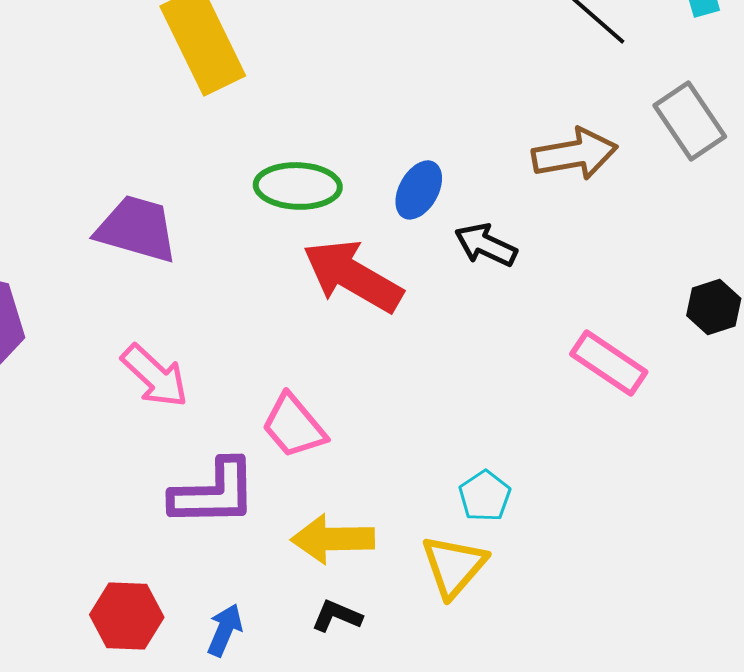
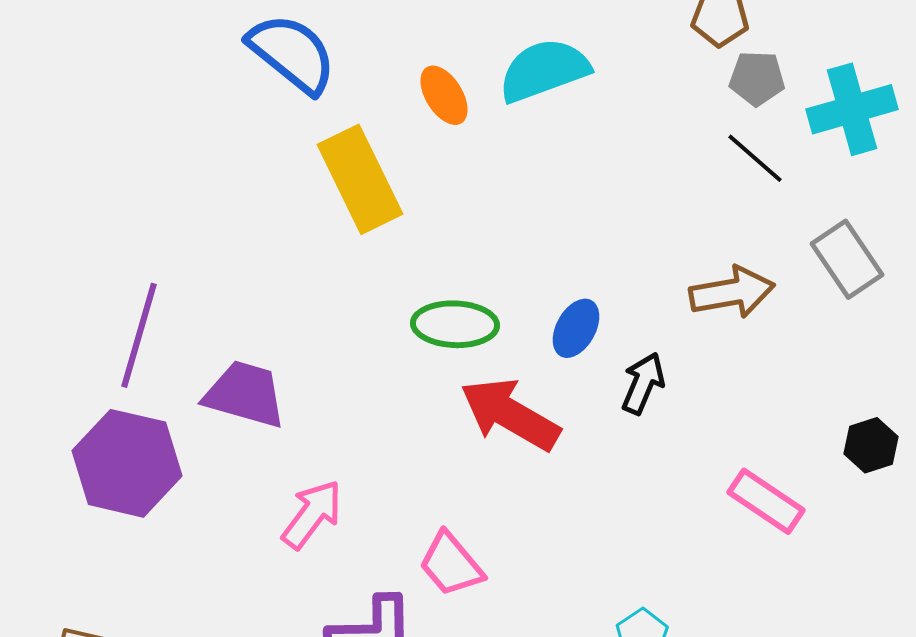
purple trapezoid: (137, 229) -> (245, 394), moved
black arrow: (486, 245) -> (643, 383), turned 88
pink arrow: (155, 376) -> (312, 514), turned -96

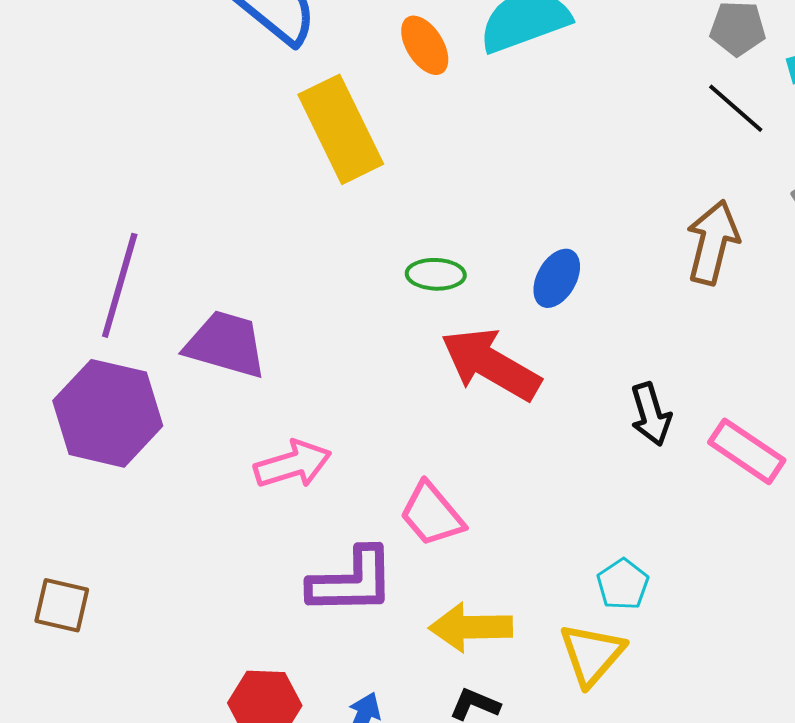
brown arrow: (732, 292) -> (713, 242), turned -66
green ellipse: (455, 324) -> (436, 274), size x0.7
black arrow: (643, 383) -> (651, 414), moved, turned 140
pink arrow: (312, 514) -> (293, 464), turned 36

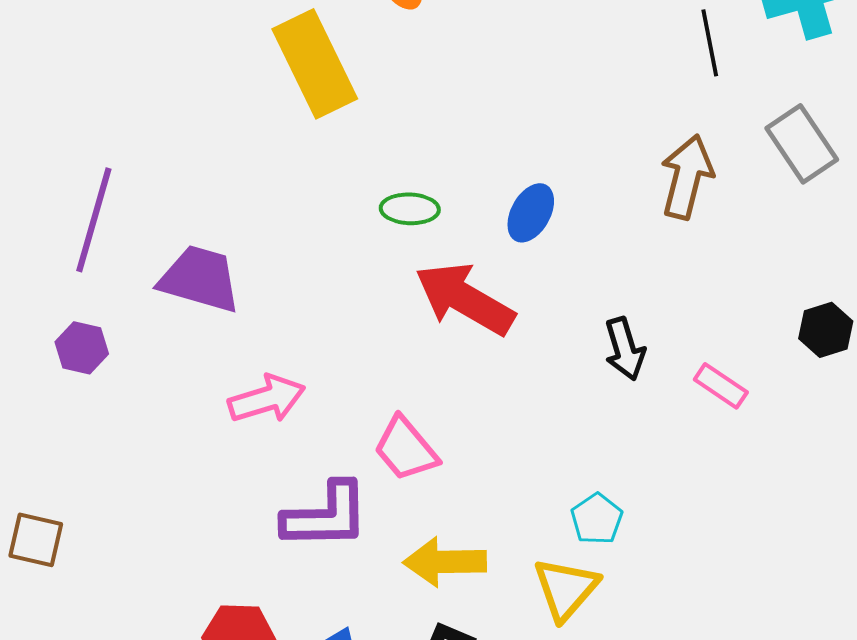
black line: (736, 108) -> (710, 43), turned 38
purple hexagon: (108, 413) -> (82, 348), size x0.5
pink rectangle: (747, 451) -> (721, 386), size x0.7

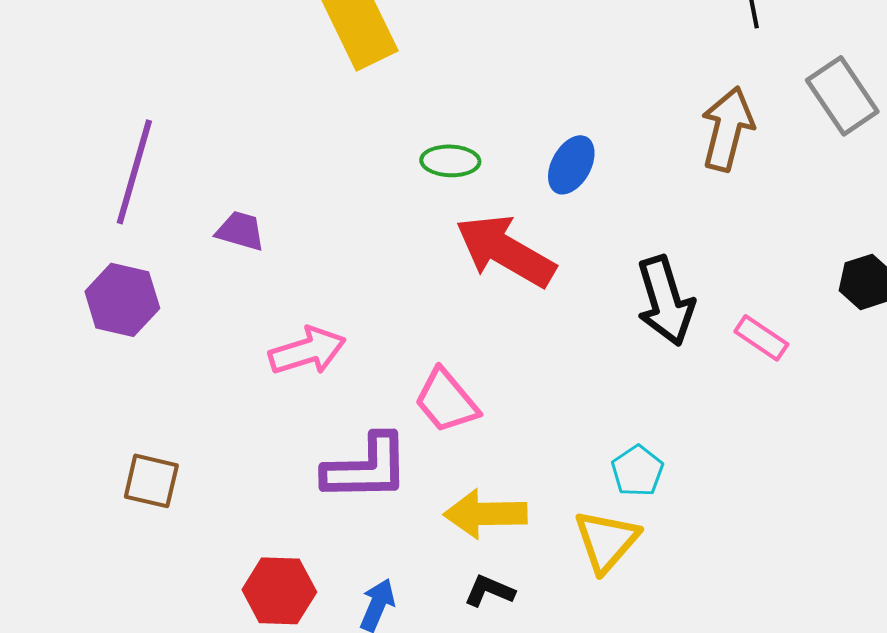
purple trapezoid: (200, 279) -> (240, 231), size x0.6
purple hexagon: (82, 348) -> (122, 300), size x1.4
black arrow: (625, 349) -> (665, 301), size x1.4
brown square: (36, 540) -> (151, 481), moved

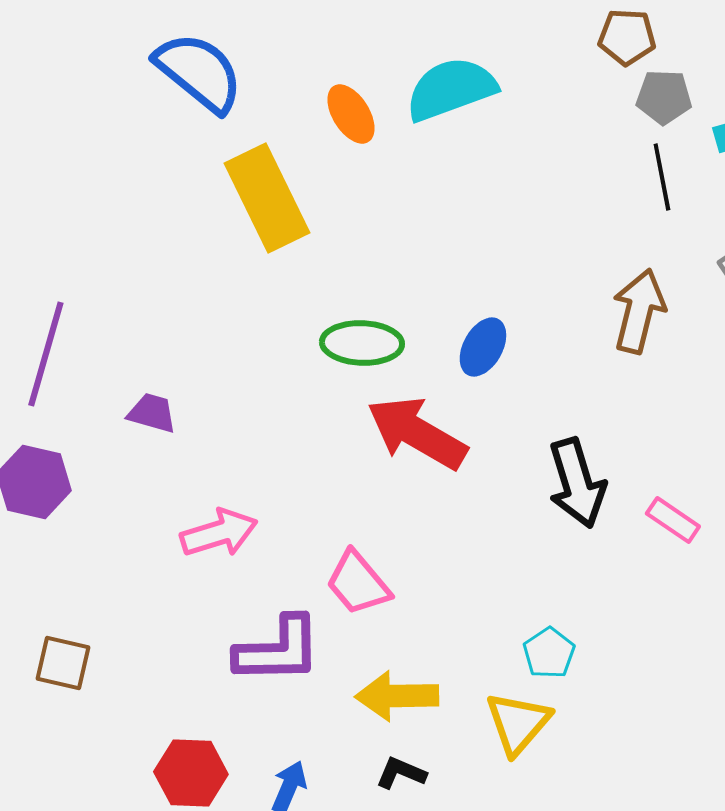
green ellipse: (450, 161) -> (362, 343), size x1.4

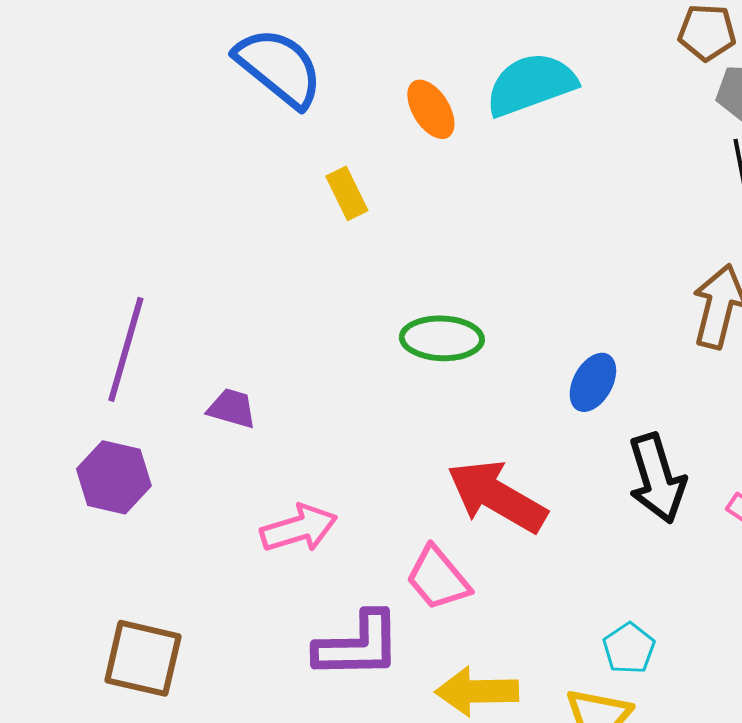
yellow rectangle: (267, 198) -> (347, 193), size x0.5
blue ellipse: (483, 347) -> (593, 382), moved
red arrow: (417, 433) -> (497, 496), moved
brown square: (63, 663) -> (143, 658), size x1.4

